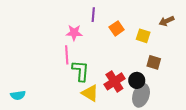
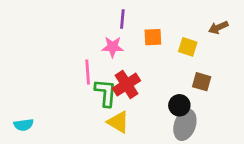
orange square: (117, 28) -> (153, 37), turned 32
pink star: (74, 33) -> (113, 47), moved
red cross: (114, 81) -> (127, 84), moved

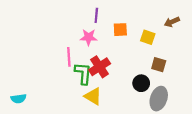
gray ellipse: (185, 125) -> (159, 99), moved

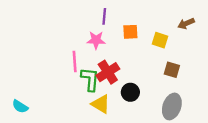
black circle: (141, 83) -> (130, 92), moved
cyan semicircle: (19, 99) -> (20, 106), turned 40

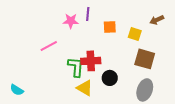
pink star: (96, 40) -> (71, 21), moved
pink line: (75, 61) -> (49, 46), moved, turned 66
brown square: (172, 70) -> (145, 59), size x1.5
red cross: (108, 72) -> (91, 61), turned 30

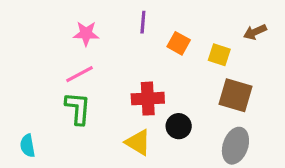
pink star: (71, 21) -> (86, 34), moved
orange square: (110, 27) -> (179, 43), turned 32
green L-shape: (76, 67) -> (78, 108), moved
cyan semicircle: (17, 90) -> (28, 146), turned 48

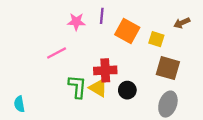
pink star: (86, 34) -> (76, 22), moved
orange square: (179, 43) -> (127, 31), size x1.5
green L-shape: (78, 108) -> (77, 87), moved
yellow triangle: (138, 142) -> (98, 88), moved

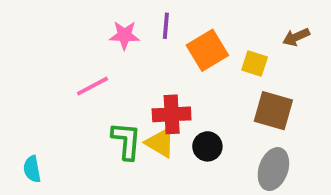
orange square: (127, 31) -> (207, 50), turned 30

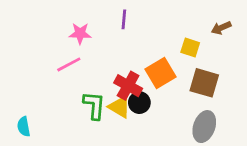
pink star: (124, 35) -> (80, 33), moved
orange square: (207, 50) -> (161, 73), moved
red cross: (172, 114) -> (128, 86), turned 32
black circle: (207, 146) -> (139, 103), moved

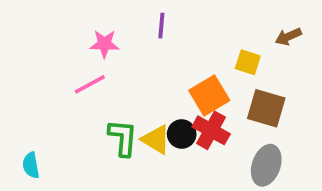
red cross: (128, 86) -> (211, 130), moved

